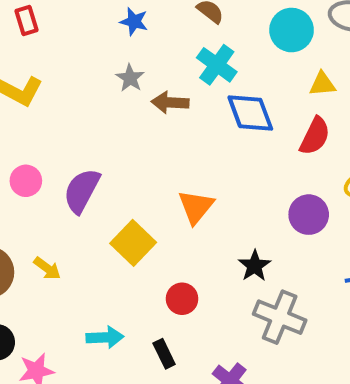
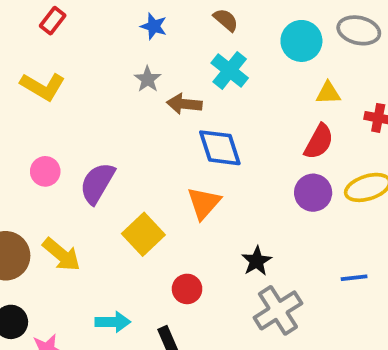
red rectangle: (26, 20) -> (53, 21), turned 52
blue diamond: (250, 113) -> (220, 148), moved
purple circle: (309, 215) -> (313, 193), moved
yellow arrow: (47, 268) -> (61, 255), size x1.5
gray cross: (280, 317) -> (278, 310), turned 33

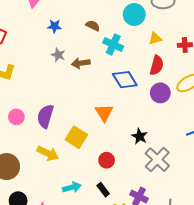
brown semicircle: (226, 20) -> (93, 26), moved
cyan cross: (230, 70) -> (113, 44), moved
blue diamond: (220, 148) -> (125, 80), moved
yellow arrow: (61, 255) -> (48, 153), moved

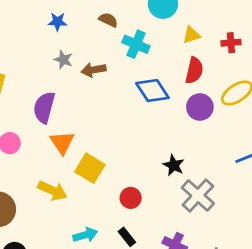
orange triangle: (104, 113) -> (62, 143), moved
purple semicircle: (45, 116) -> (44, 107), moved

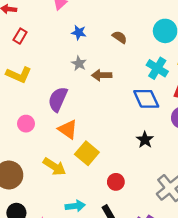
cyan cross: (136, 44) -> (157, 68), moved
orange triangle: (62, 143) -> (68, 129), turned -30
black star: (174, 165) -> (145, 140), moved

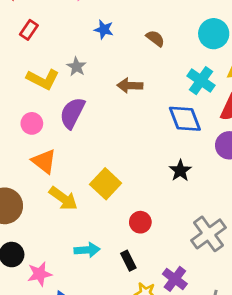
gray star: (79, 63) -> (76, 67), moved
yellow L-shape: (19, 75) -> (43, 79), moved
pink circle: (26, 124) -> (32, 123), moved
orange triangle: (68, 129) -> (44, 161), moved

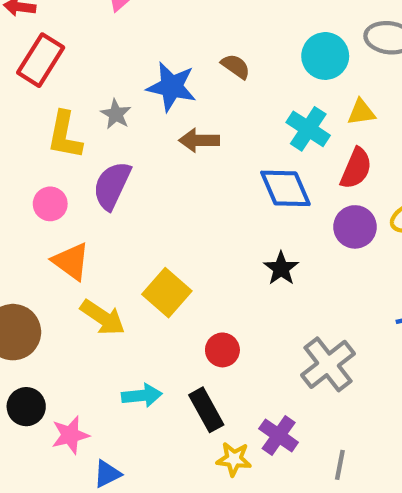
red rectangle: (29, 30) -> (41, 60), size x1.6
blue star: (104, 30) -> (172, 87), moved, size x1.6
yellow L-shape: (43, 79) -> (65, 135), turned 76
black rectangle: (128, 261) -> (206, 410), size x1.4

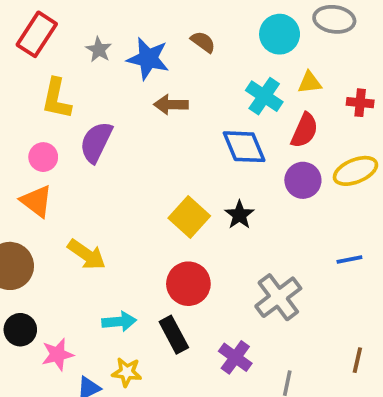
gray star: (116, 114) -> (99, 50), moved
orange triangle: (71, 261) -> (37, 201), moved
yellow square: (167, 293) -> (189, 217), moved
red circle: (222, 350) -> (188, 284), size x1.5
yellow star: (234, 459) -> (127, 372), moved

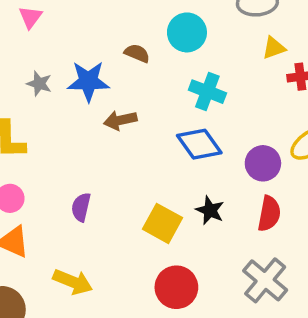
cyan circle: (280, 34) -> (187, 32), moved
yellow triangle: (310, 83) -> (274, 48), moved
red semicircle: (304, 130) -> (269, 214), moved
purple semicircle: (96, 142) -> (81, 207), moved, size x0.7

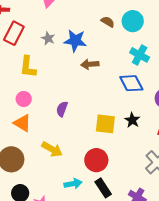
brown semicircle: (137, 53) -> (108, 22), moved
yellow square: (163, 223) -> (105, 124), turned -30
red circle: (176, 287) -> (96, 160), moved

